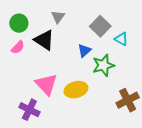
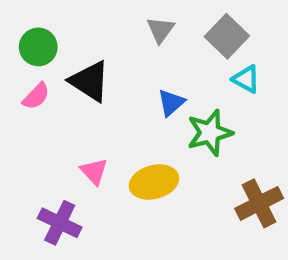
gray triangle: (58, 17) -> (160, 30), moved
gray square: (100, 26) -> (227, 36), moved
pink triangle: (46, 84) -> (94, 171), size x0.6

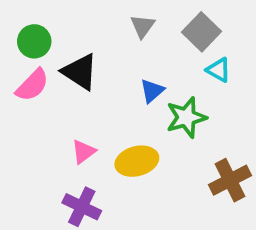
pink semicircle: (36, 96) -> (32, 85), size x1.4
pink triangle: (94, 171) -> (84, 152), turned 36
purple cross: (60, 223) -> (82, 207), moved

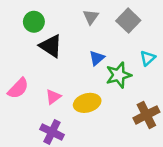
green circle: (34, 41) -> (34, 22), moved
cyan triangle: (219, 70) -> (148, 58), moved, turned 49
pink semicircle: (32, 85) -> (18, 88), moved

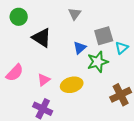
gray square: (128, 21) -> (104, 36), moved, turned 30
green circle: (34, 22) -> (19, 17), moved

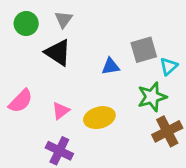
gray triangle: (75, 14) -> (63, 19), moved
blue triangle: (80, 48) -> (111, 66), turned 32
green star: (98, 62) -> (152, 97), moved

